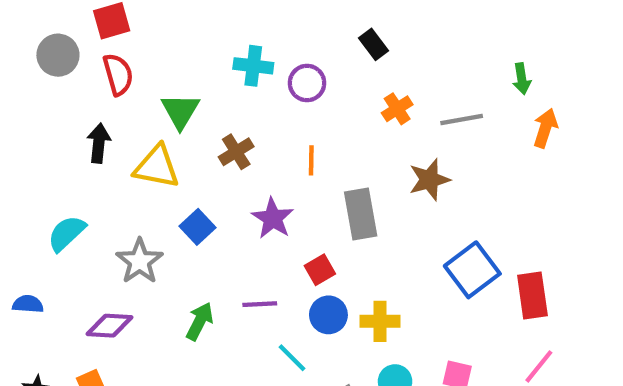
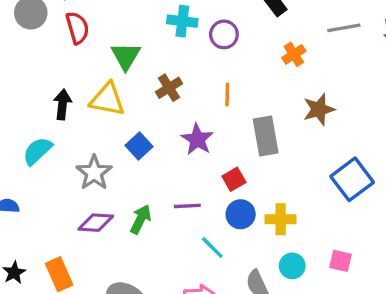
gray line: (462, 120) -> (344, 28), moved
black arrow: (99, 143) -> (62, 104), moved
purple diamond: (109, 326) -> (96, 223), moved

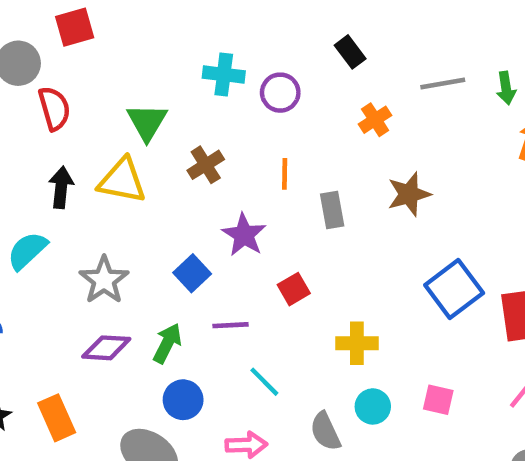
red semicircle: (77, 28) -> (54, 108), moved
gray rectangle: (266, 136) -> (332, 210), moved, size x0.7
blue square: (139, 146) -> (192, 273), moved
blue circle: (241, 214) -> (183, 400), moved

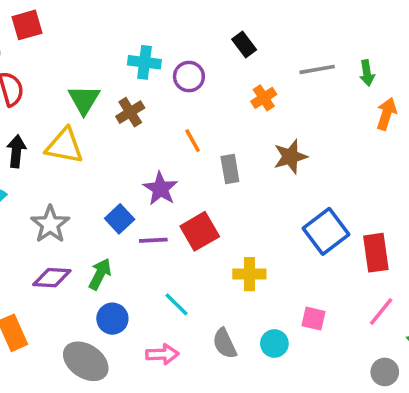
brown cross: (206, 165) -> (130, 112), moved
orange line: (285, 174) -> (193, 141), turned -30
red square: (294, 289) -> (200, 231), size x1.5
purple line: (230, 325) -> (153, 240), moved
cyan circle: (373, 406) -> (274, 343), moved

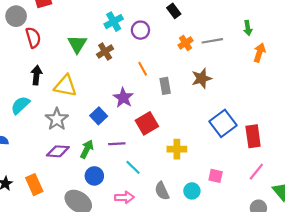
cyan cross: (144, 62) -> (114, 22), turned -36
gray line: (317, 69) -> (212, 41), moved
yellow triangle: (64, 146) -> (65, 86), moved
purple line: (153, 240) -> (117, 144), moved

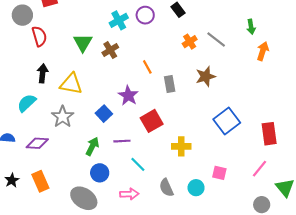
purple circle: (140, 30) -> (145, 15), moved
gray line: (212, 41) -> (216, 39), turned 48
red rectangle: (253, 136) -> (269, 134), moved
purple diamond: (58, 151) -> (37, 143), moved

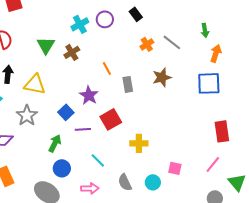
blue square: (227, 121) -> (209, 83), moved, turned 35
purple line: (122, 141) -> (83, 129), moved

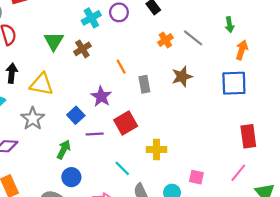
cyan line: (98, 160) -> (122, 168), moved

